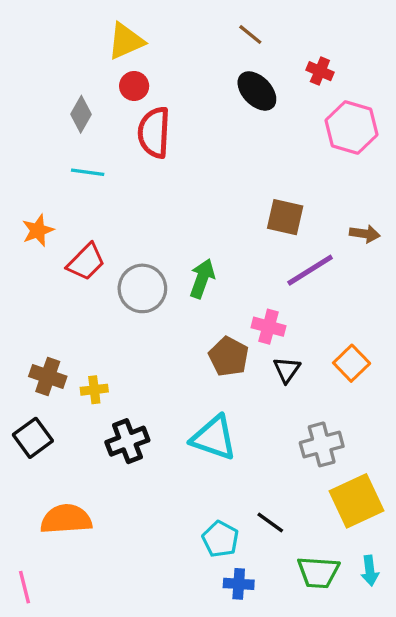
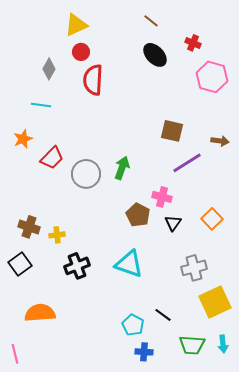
cyan line: (88, 172) -> (41, 105), moved

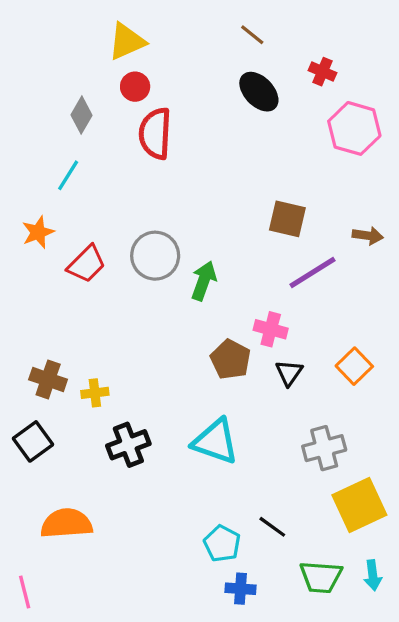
cyan line: (41, 105) -> (68, 175), turned -66
gray circle: (86, 174) -> (155, 256), moved

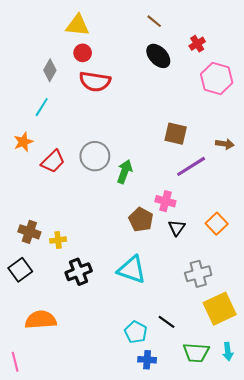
yellow triangle: (127, 41) -> (78, 25), turned 30
red cross: (323, 72) -> (197, 44), turned 35
red semicircle: (155, 133) -> (95, 82), turned -84

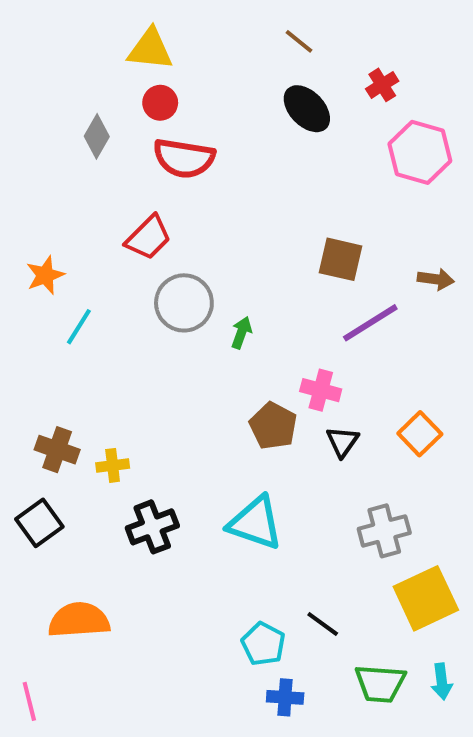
cyan line: (42, 107) -> (79, 327), moved
red trapezoid: (53, 161) -> (148, 238), moved
green arrow: (125, 172) -> (241, 333), size x0.7

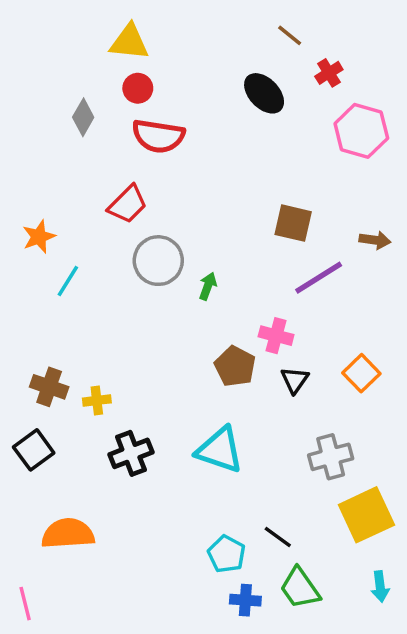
brown line: (299, 41) -> (290, 35), moved
green trapezoid: (380, 684) -> (300, 588), moved, turned 51

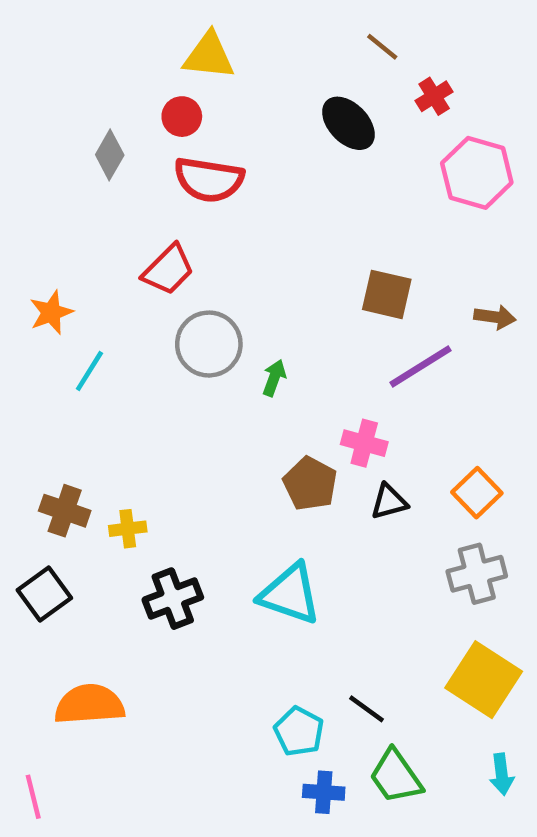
yellow triangle: (129, 42) -> (209, 56), moved
black triangle: (295, 380) -> (389, 502), turned 40
gray cross: (331, 457) -> (477, 574), moved
yellow square: (366, 515) -> (484, 680), turned -32

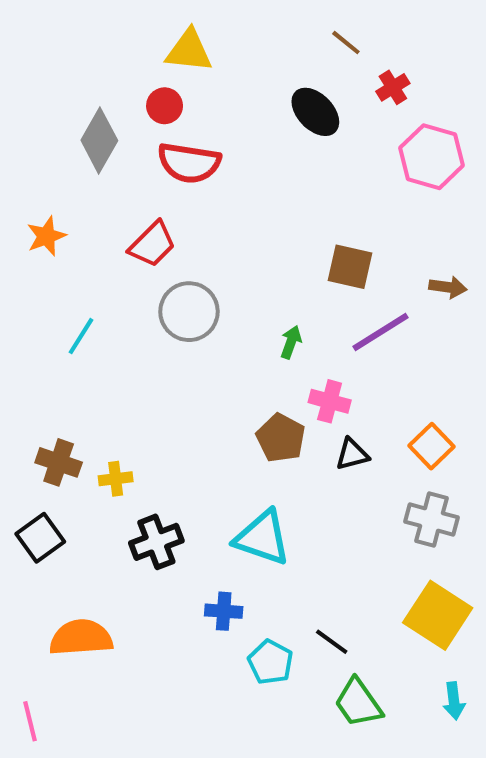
gray diamond: (110, 155) -> (99, 140), size x1.4
orange star: (51, 312) -> (46, 236), moved
green arrow: (274, 378) -> (291, 342), moved
gray cross: (477, 574) -> (432, 519), turned 30
blue cross: (324, 792) -> (224, 611), moved

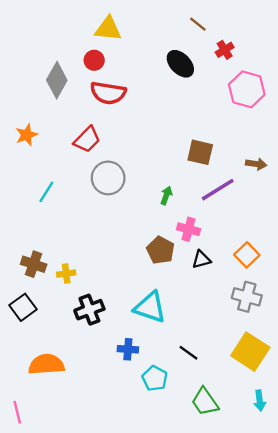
black line: (332, 642) -> (189, 353), moved

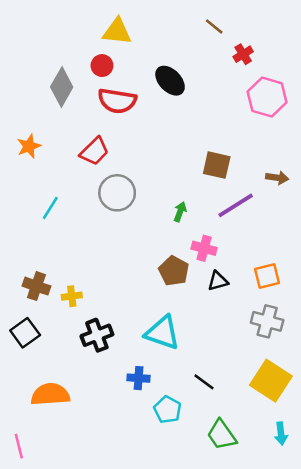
black ellipse: (180, 64) -> (170, 81), moved
orange square: (247, 255) -> (267, 276), turned 30

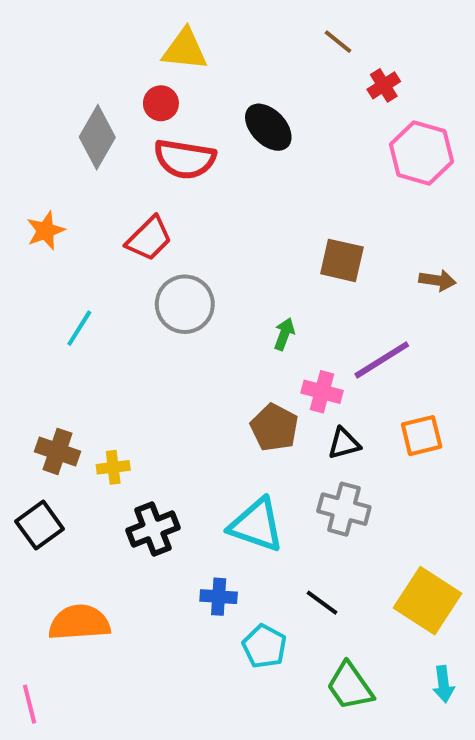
purple line: (236, 205) -> (382, 360), moved
gray cross: (267, 321) -> (344, 509), moved

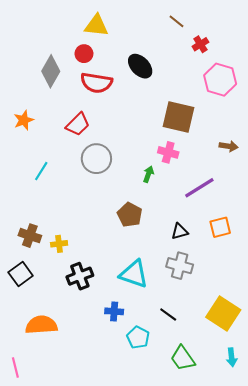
brown square: (342, 260) -> (179, 117), moved, size x1.4
pink cross: (322, 392) -> (168, 152), moved
brown pentagon: (274, 428) -> (130, 215), moved

